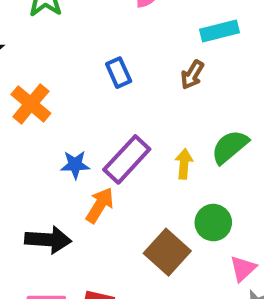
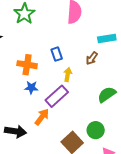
orange cross: (31, 104) -> (27, 65), moved, turned -36
yellow arrow: (184, 164) -> (68, 75), moved
blue star: (75, 165) -> (31, 87), moved

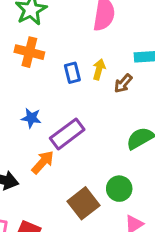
orange cross: (27, 65) -> (29, 52), moved
yellow arrow: (68, 75) -> (99, 69), moved

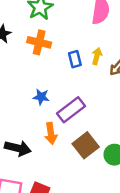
orange arrow: (43, 162) -> (51, 133), turned 130
brown square: (84, 203) -> (86, 145), moved

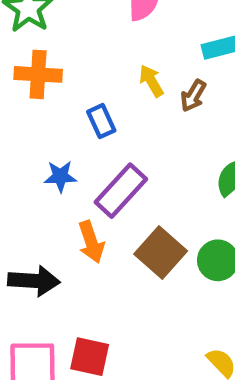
yellow arrow: (97, 56) -> (151, 81), turned -35
blue rectangle: (75, 59) -> (101, 121), moved

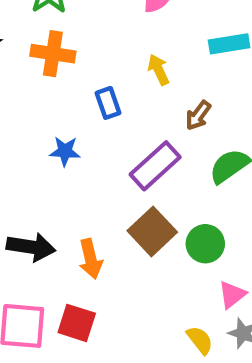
brown arrow: (193, 96) -> (198, 115), moved
purple rectangle: (121, 191) -> (155, 166), moved
orange arrow: (91, 242) -> (91, 259), moved

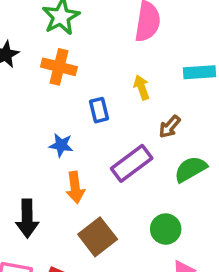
brown square: (152, 231) -> (98, 237), moved
black arrow: (31, 247) -> (27, 218), turned 75
orange arrow: (91, 259) -> (75, 187), moved

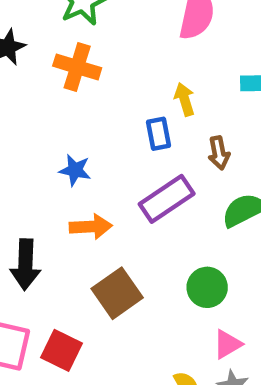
blue rectangle: (99, 110) -> (159, 134), moved
brown arrow: (170, 127) -> (219, 153), turned -55
orange arrow: (75, 187) -> (91, 227), turned -88

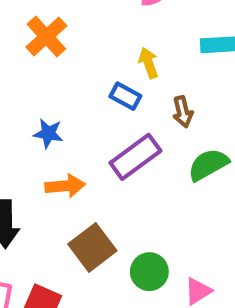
orange cross: (77, 67) -> (46, 36), turned 33
blue rectangle: (159, 134) -> (125, 96), turned -48
green circle: (207, 287) -> (149, 272), moved

